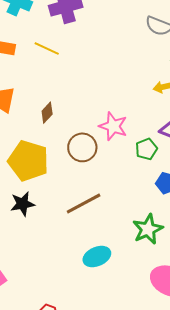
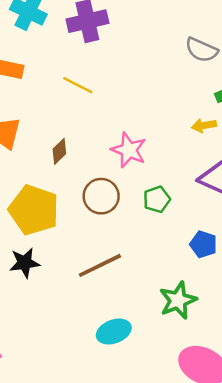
yellow line: (47, 49) -> (78, 85), moved
pink star: (113, 126) -> (129, 150), moved
green pentagon: (146, 149) -> (157, 199), moved

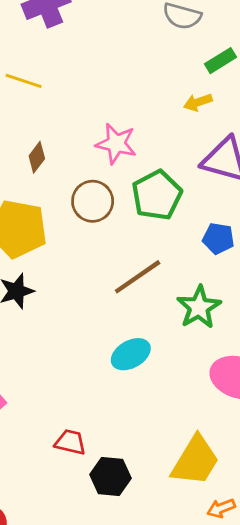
yellow line: (78, 85) -> (24, 81), moved
green pentagon: (157, 199) -> (157, 195), size x1.6
brown line: (100, 265) -> (138, 277), moved

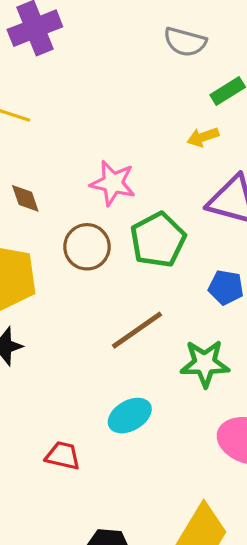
brown diamond: (37, 157) -> (25, 198), turned -56
green star: (199, 307) -> (205, 363), turned 30
red trapezoid: (70, 442) -> (63, 456), moved

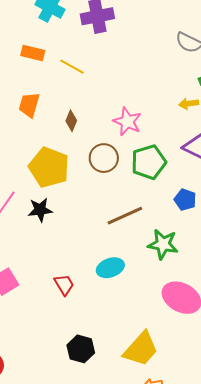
brown diamond: (25, 198) -> (71, 121), turned 30
red trapezoid: (63, 456) -> (64, 285), turned 35

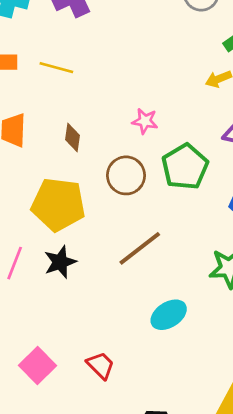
pink star: (127, 122) -> (145, 121), size x0.7
brown line: (125, 216) -> (140, 248), moved
red trapezoid: (64, 285) -> (101, 365), moved

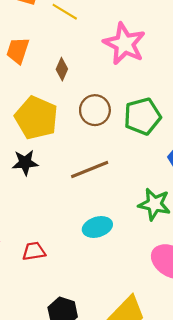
pink star: (145, 121) -> (124, 44), moved, size x2.0
red trapezoid: (101, 365) -> (34, 251), turned -70

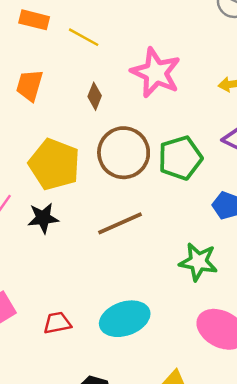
brown diamond: (62, 69) -> (95, 96), moved
brown circle: (95, 110) -> (124, 153), size x1.4
cyan ellipse: (97, 227) -> (125, 319), moved, size x1.4

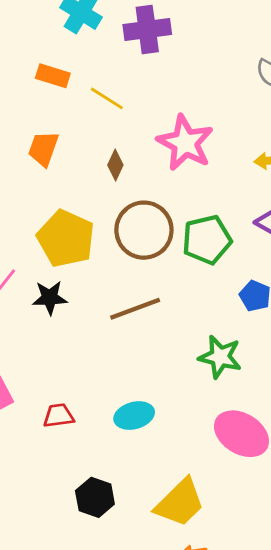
cyan ellipse: (125, 319) -> (134, 416), size x0.7

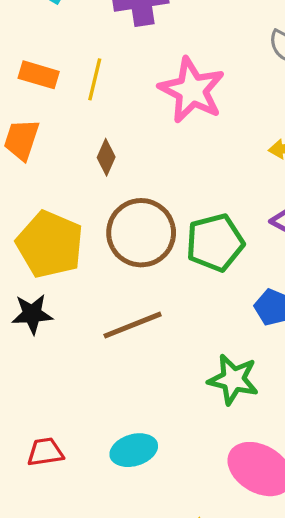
orange rectangle: (53, 76) -> (39, 75), moved
yellow line: (107, 98) -> (95, 79), turned 72
pink star: (185, 143) -> (192, 90), moved

